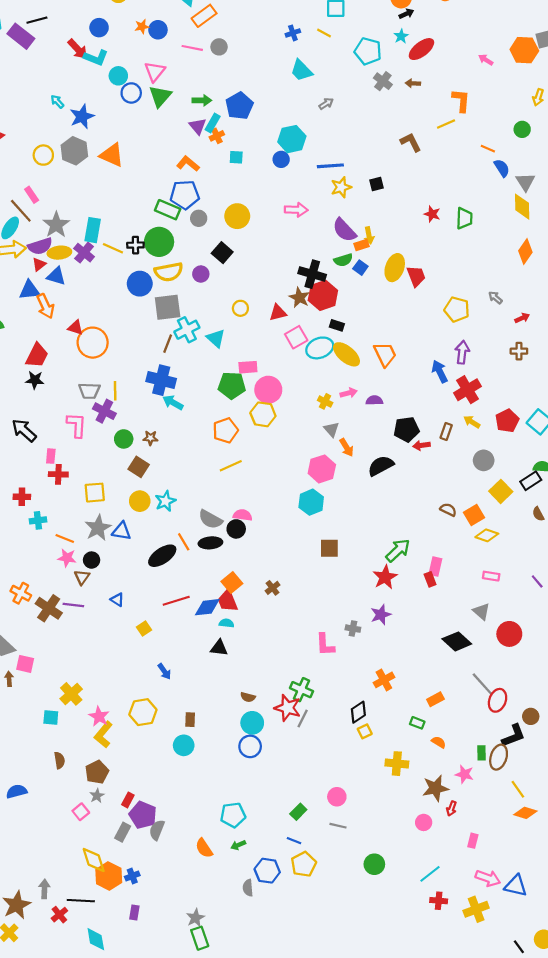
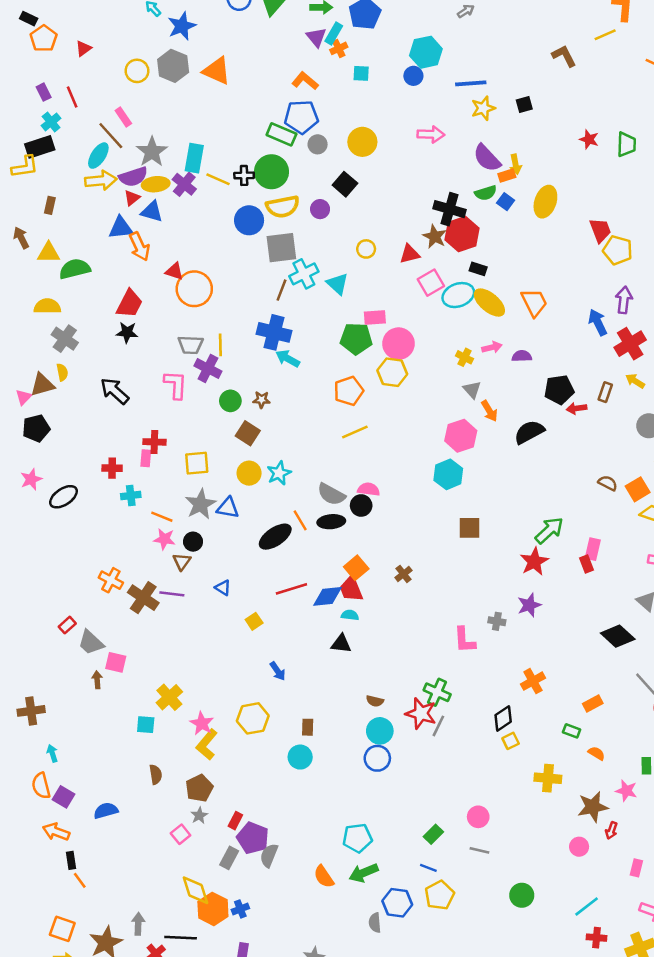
red trapezoid: (416, 276) -> (600, 230), moved
pink rectangle: (51, 456) -> (146, 458), moved
green arrow: (238, 845) -> (364, 873), size x1.6

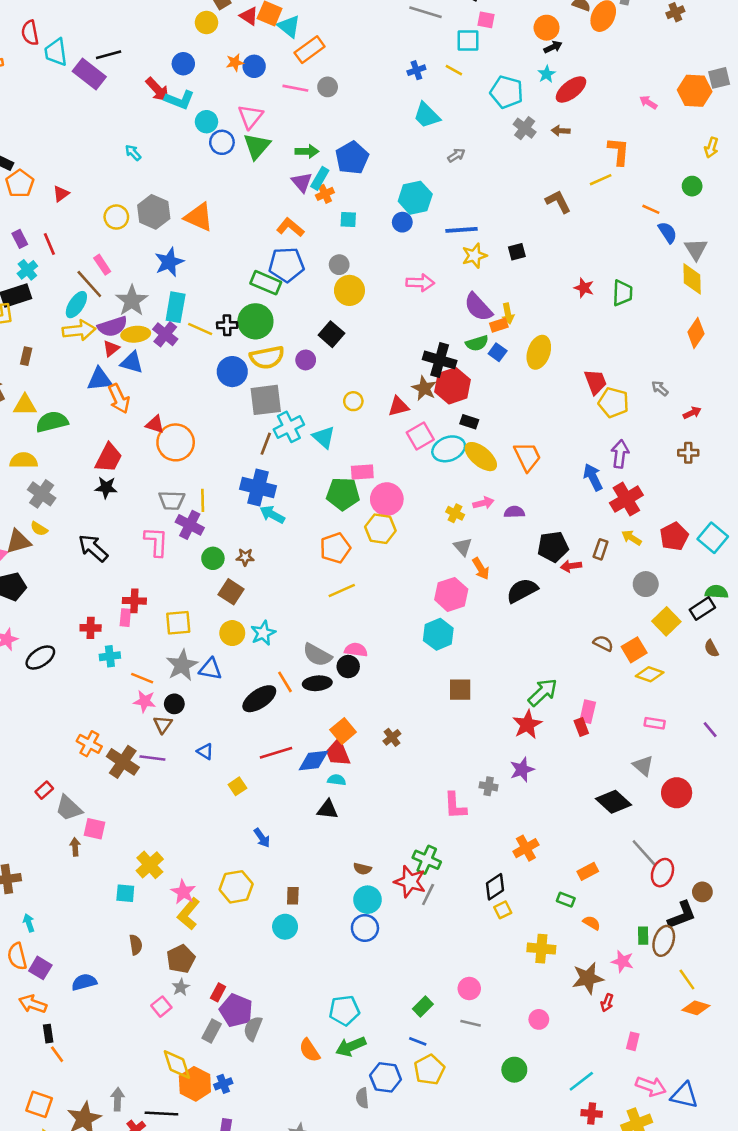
blue star: (182, 26) -> (169, 262), moved
gray circle: (318, 144) -> (339, 265), moved
yellow semicircle: (62, 372) -> (39, 529), turned 133
pink circle: (579, 847) -> (539, 1019), moved

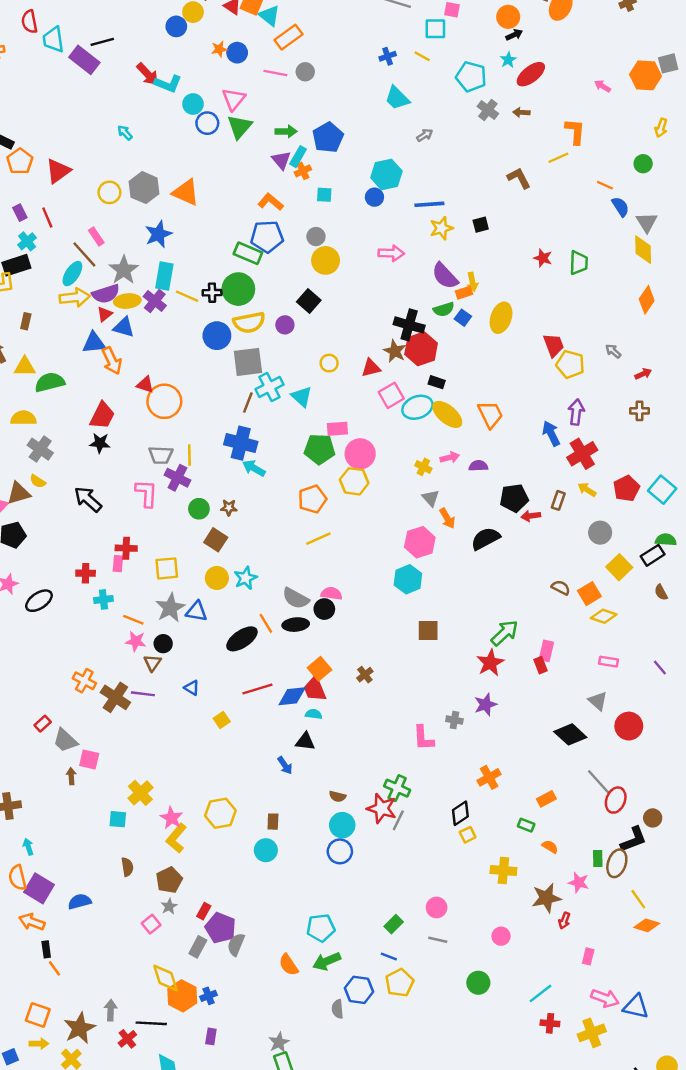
blue circle: (183, 64) -> (176, 26), moved
red triangle: (61, 194) -> (58, 171), size x1.6
blue arrow: (262, 838) -> (285, 765), moved
purple square: (40, 968) -> (39, 888), size x1.4

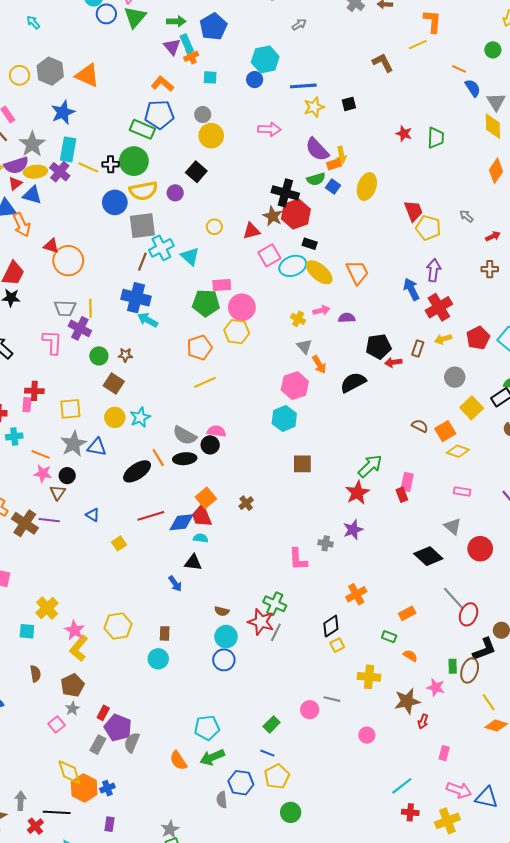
cyan rectangle: (298, 157) -> (187, 44), turned -54
yellow arrow: (587, 490) -> (443, 339), turned -49
gray line: (438, 940) -> (332, 699), moved
green circle: (478, 983) -> (291, 812), moved

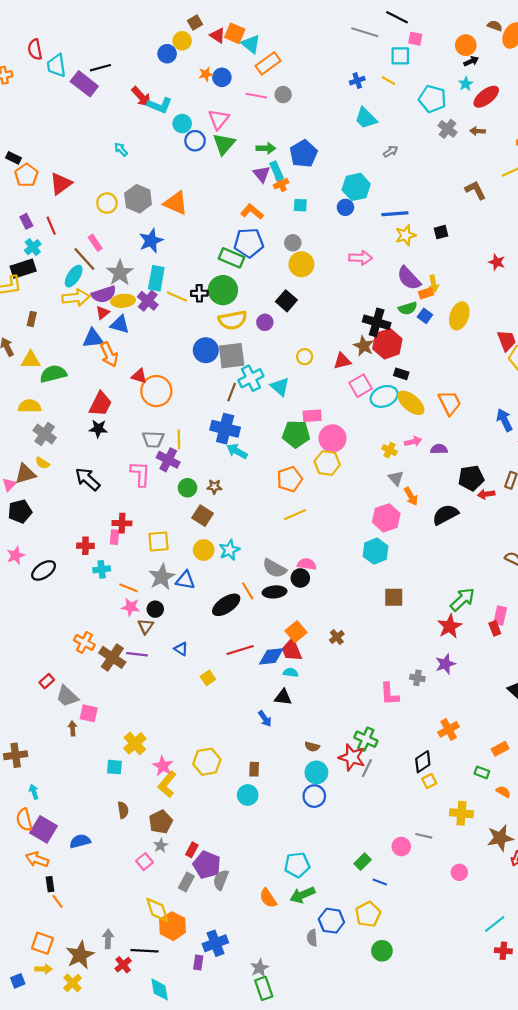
blue circle: (115, 202) -> (206, 350), moved
blue line: (267, 753) -> (380, 882), moved
blue cross: (107, 788) -> (215, 943), moved, size x1.6

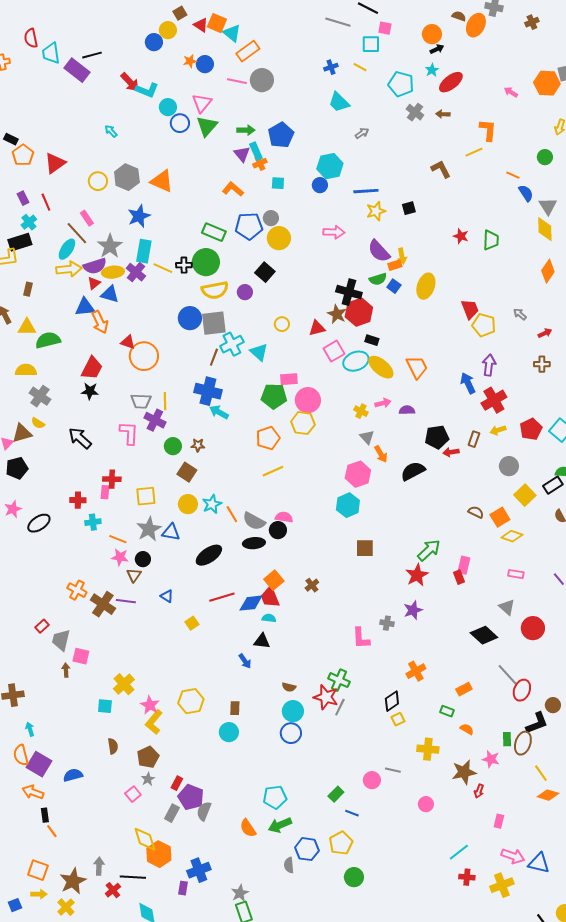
gray circle: (283, 95) -> (262, 80), size x1.5
blue pentagon: (249, 243) -> (249, 226), moved
orange line: (248, 591) -> (232, 514), moved
gray trapezoid: (67, 696) -> (61, 640), turned 60

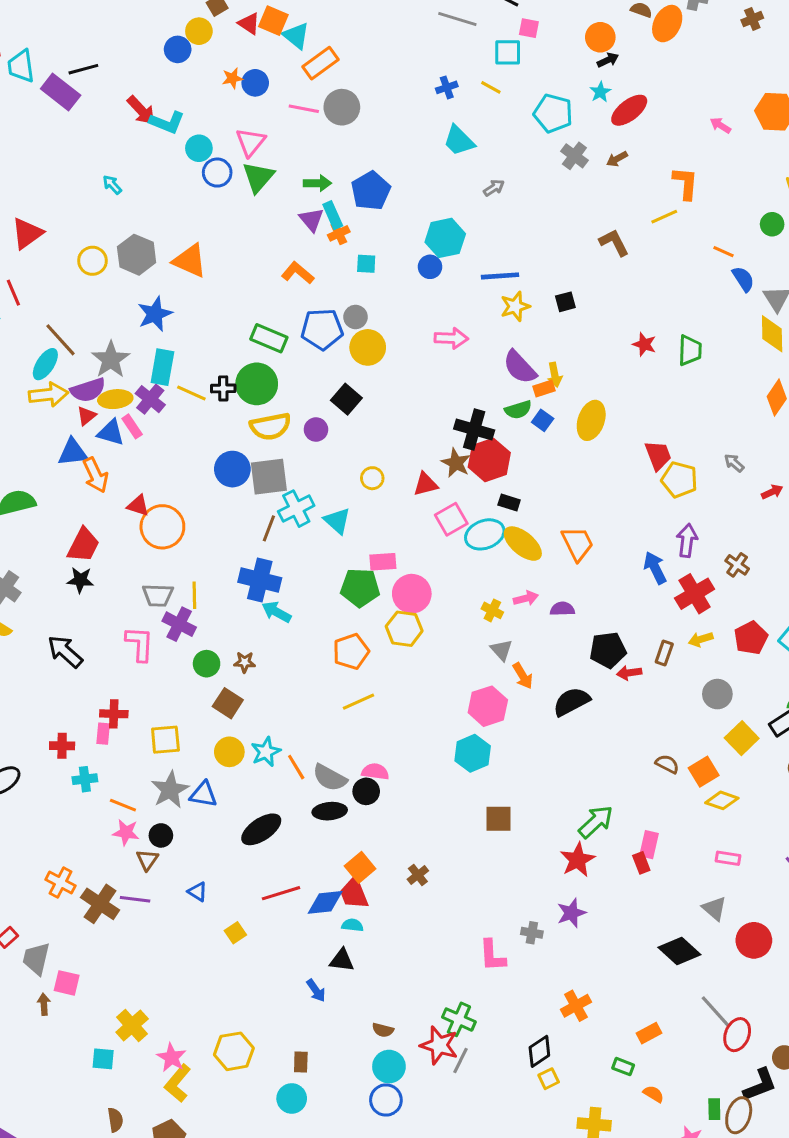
brown arrow: (443, 114) -> (617, 159), turned -32
pink rectangle: (87, 218) -> (132, 426), moved
brown cross: (542, 364) -> (737, 565), moved, turned 35

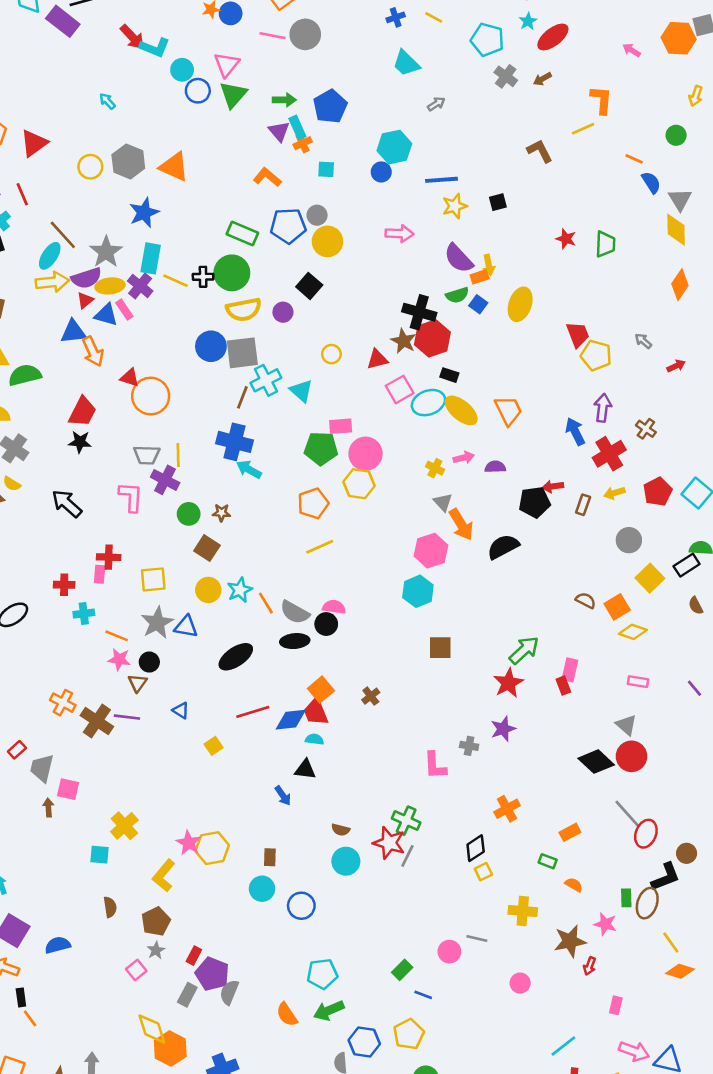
red arrow: (629, 673) -> (553, 486), moved
orange arrow: (523, 676) -> (461, 524), size x1.4
red circle: (754, 940) -> (632, 756), moved
pink star: (172, 1057) -> (189, 843), moved
blue circle: (386, 1100) -> (301, 906), moved

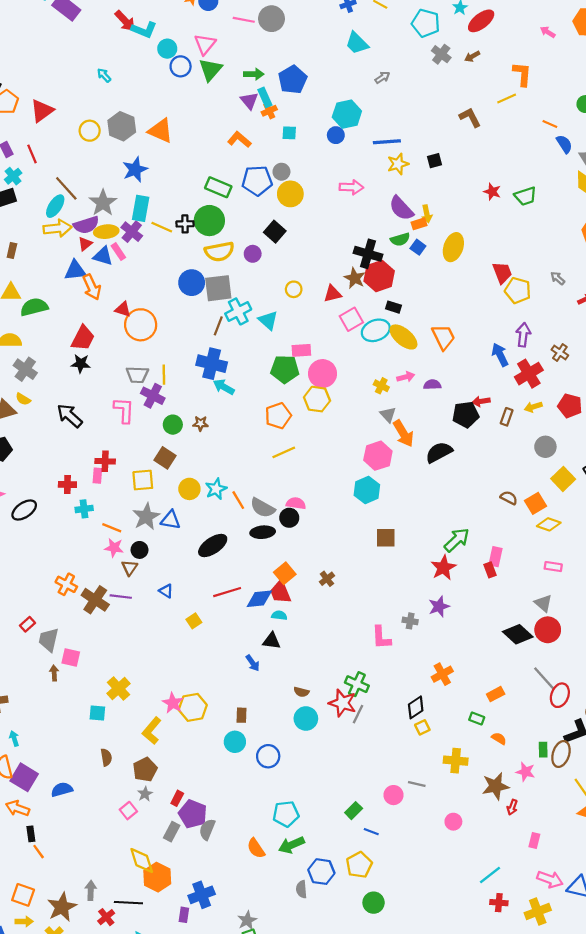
green trapezoid: (605, 244) -> (525, 196), turned 70
red pentagon: (658, 492) -> (570, 406), turned -30
brown square: (207, 548) -> (165, 458), moved

